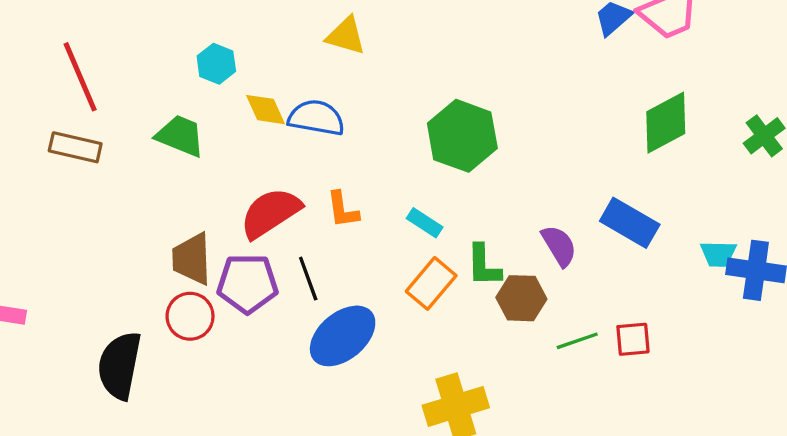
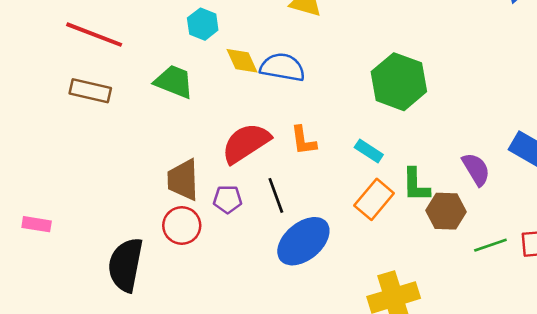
red line: (80, 77) -> (94, 35), turned -46
purple pentagon: (247, 283) -> (228, 199), size x0.6

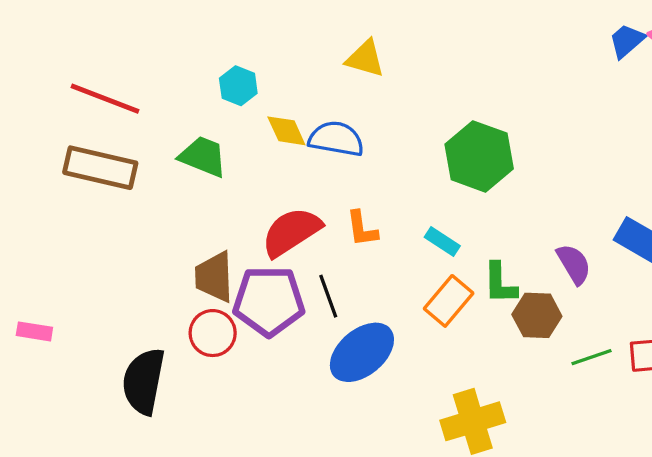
brown rectangle: (90, 91) -> (100, 168), size x1.4
purple pentagon: (228, 199) -> (269, 301), size x2.0

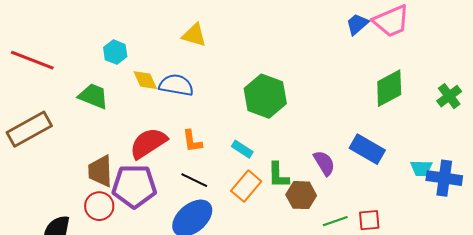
brown rectangle: (100, 168) -> (29, 129), moved, turned -42
black line: (328, 296) -> (194, 180), moved, turned -44

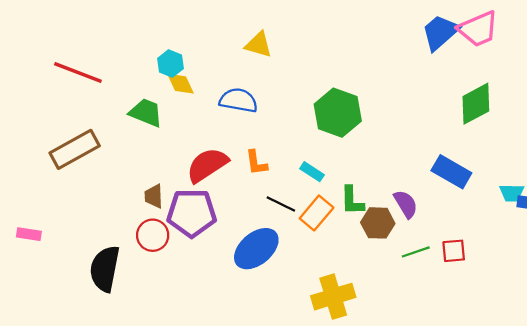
blue trapezoid: (357, 24) -> (440, 32), size x1.5
yellow diamond: (145, 80) -> (181, 84), moved
purple semicircle: (324, 163) -> (406, 204), moved
brown trapezoid: (100, 171) -> (154, 196), size x0.7
black line: (194, 180) -> (281, 204), moved

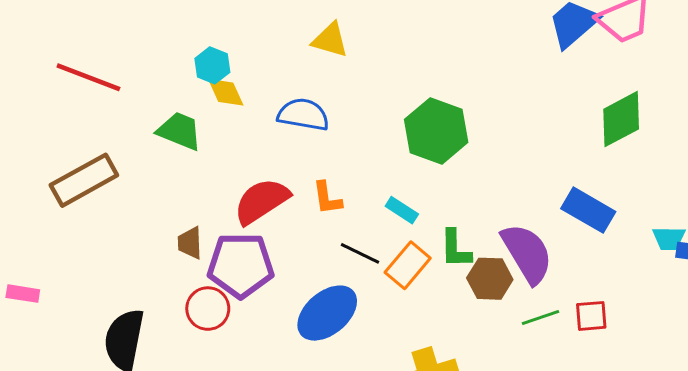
purple semicircle: (406, 204) -> (527, 253), size x1.6
red circle: (153, 235) -> (208, 309), moved

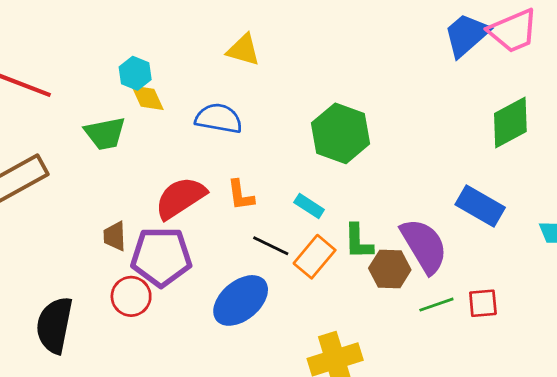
green trapezoid: (179, 131) -> (105, 133), turned 147

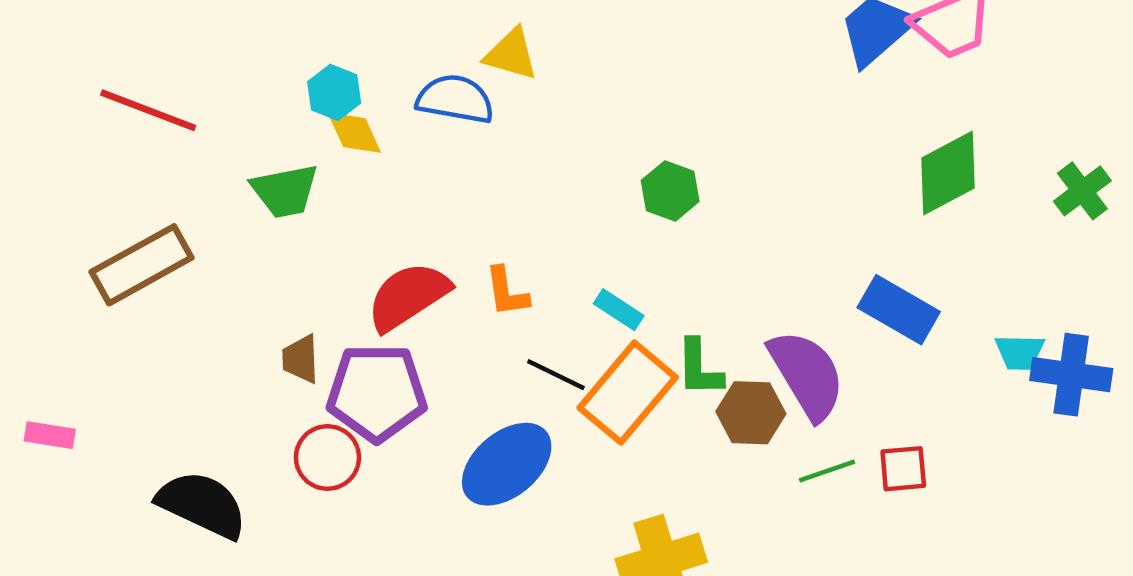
blue semicircle: (219, 118) -> (455, 99), moved
green hexagon: (341, 133) -> (670, 191), size x0.6
orange rectangle: (315, 257) -> (628, 393), size x1.4
black semicircle: (54, 325) -> (202, 505), turned 104

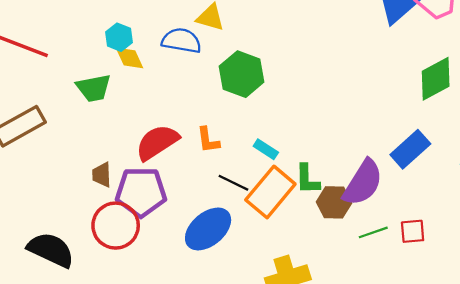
green hexagon: (670, 191) -> (242, 74), moved, size x1.5
blue rectangle: (899, 310) -> (410, 149), turned -72
purple semicircle: (807, 375) -> (363, 183), turned 63
red circle: (327, 457) -> (116, 226), size x1.4

